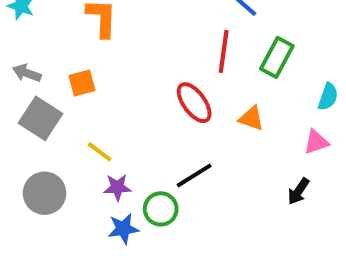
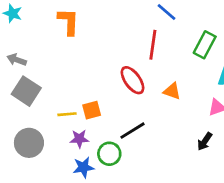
green rectangle: (277, 57) -> (205, 45), moved
orange square: (82, 83) -> (92, 110), moved
yellow line: (100, 152) -> (67, 114), turned -42

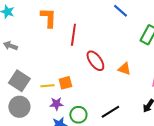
red line: (153, 45) -> (73, 35), moved
gray square: (26, 91) -> (19, 81), moved
black line: (132, 131) -> (110, 112), moved

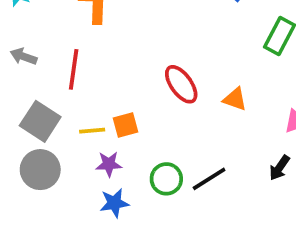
red line: (73, 35) -> (74, 69), moved
green circle: (78, 115) -> (166, 179), moved

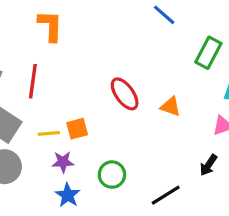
black line: (209, 179) -> (166, 195), moved
blue star: (114, 203) -> (68, 195), turned -30

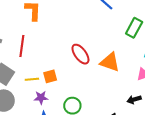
orange triangle: (170, 107) -> (110, 62), size x1.5
black arrow: (208, 165) -> (134, 100), turned 40

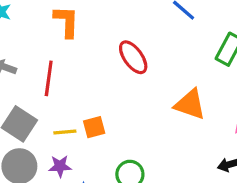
red ellipse: (80, 54) -> (133, 57), moved
purple star: (41, 98) -> (60, 166), moved

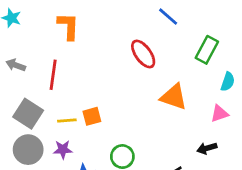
red ellipse: (133, 57) -> (143, 54), moved

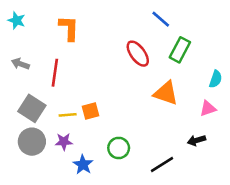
green rectangle: (207, 50) -> (180, 50), moved

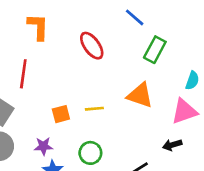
red ellipse: (138, 54) -> (92, 46), moved
pink triangle: (208, 108) -> (184, 111), size x1.5
yellow line: (68, 115) -> (94, 109), moved
purple star: (64, 142) -> (43, 146), moved

